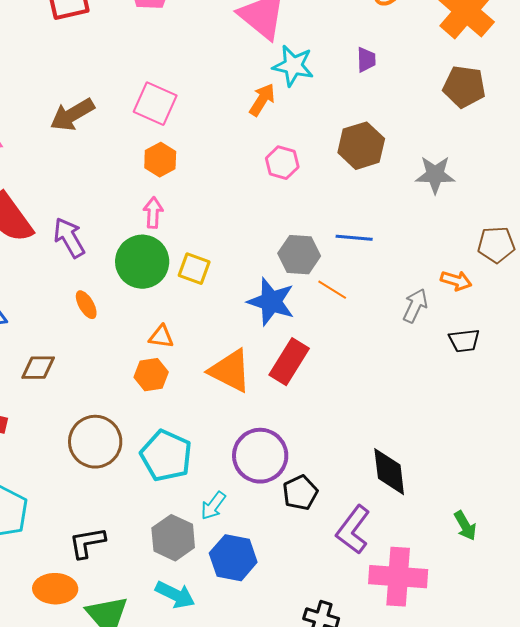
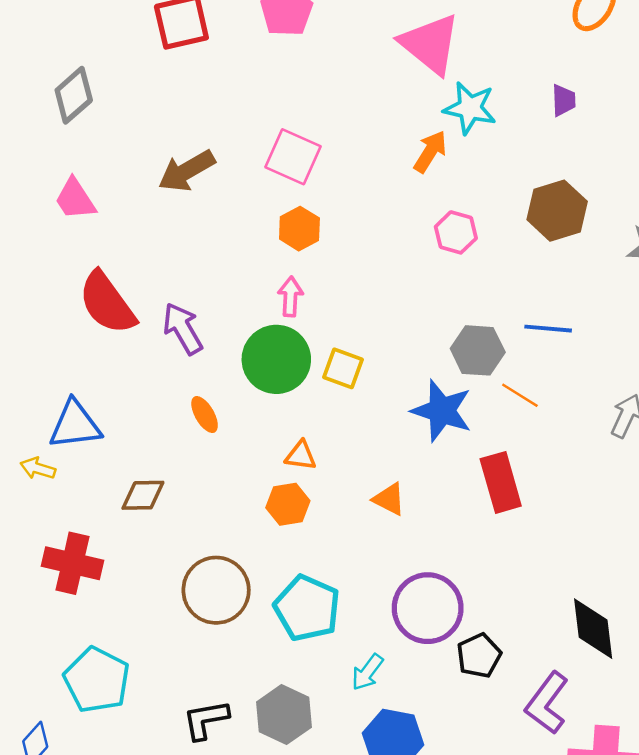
red rectangle: (289, 362) -> (501, 482), moved, turned -48
orange triangle: (230, 371) -> (389, 499), size x0.6
gray hexagon: (173, 538) -> (284, 715), moved

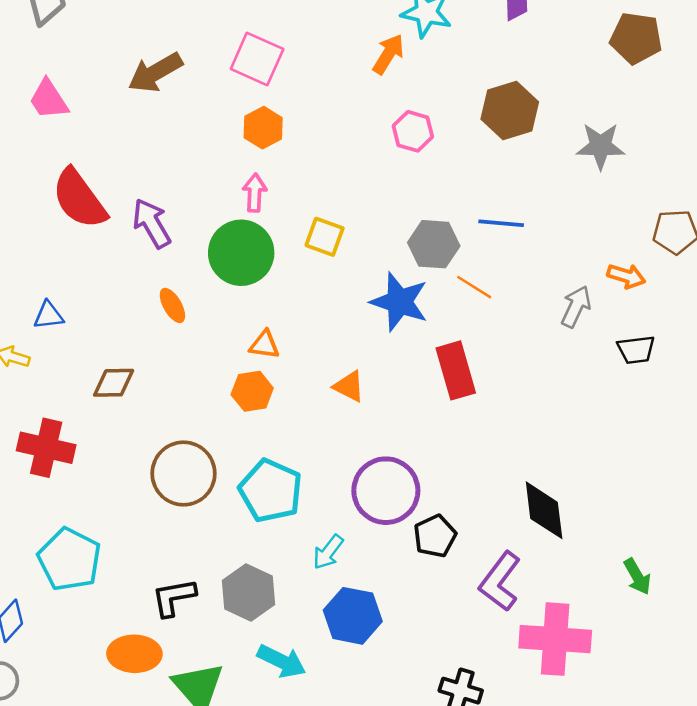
yellow square: (343, 368) -> (325, 237), moved
blue triangle: (75, 425) -> (49, 315), size x0.6

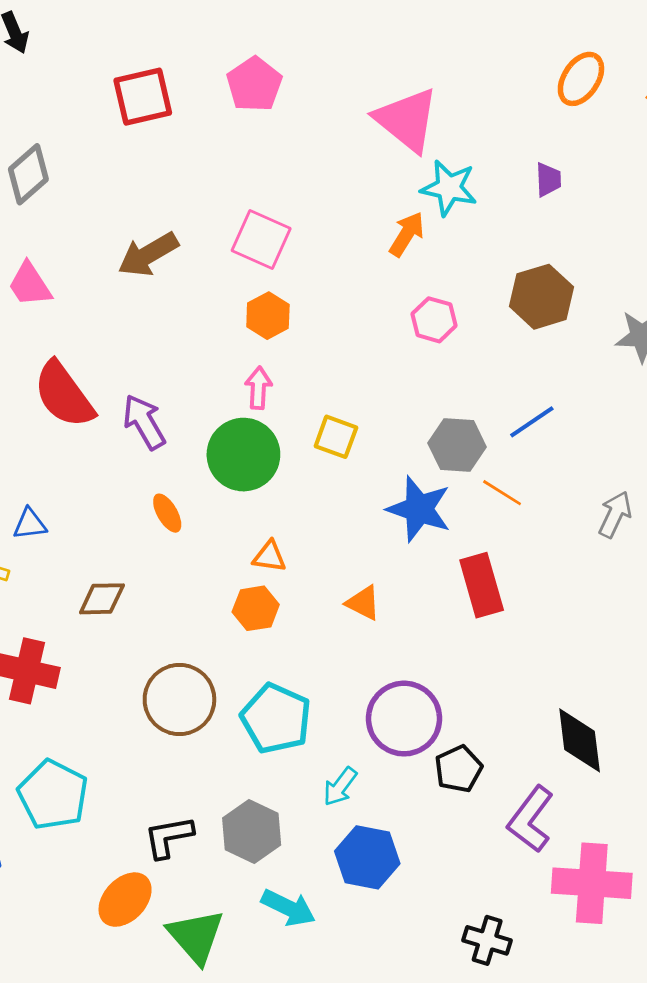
blue line: (501, 223) -> (532, 422), turned -39
orange ellipse: (134, 654) -> (125, 900), turned -48

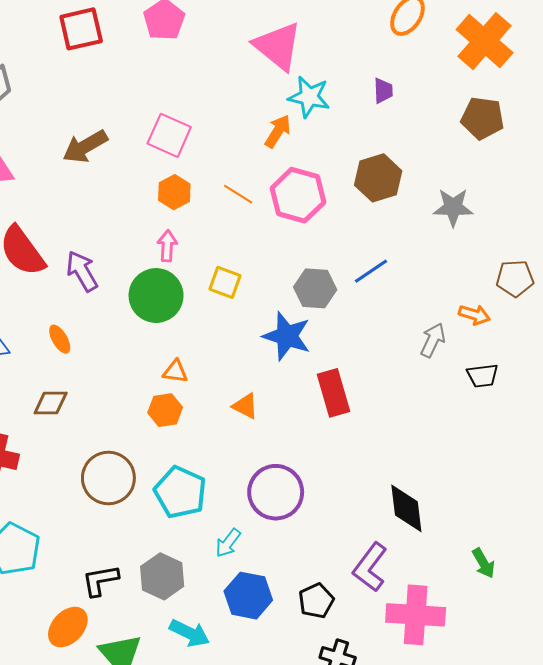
pink hexagon: (434, 320) -> (298, 195), size x1.6
orange line: (502, 493) -> (238, 194), moved
orange ellipse: (167, 513) -> (60, 339), moved
black pentagon: (458, 769) -> (316, 601), moved

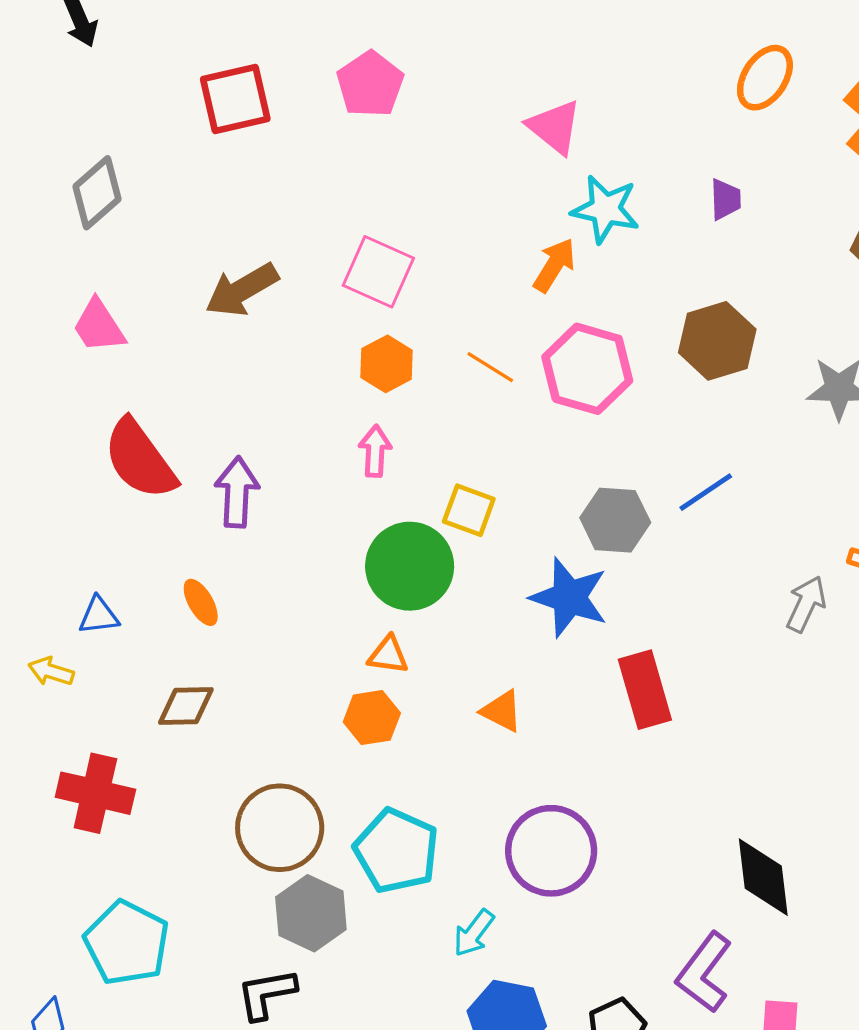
pink triangle: (278, 46) -> (554, 127), size x0.7
purple arrow: (82, 271) -> (237, 492), turned 33
green circle: (156, 296) -> (410, 566), moved
gray hexagon: (162, 576) -> (311, 913), moved

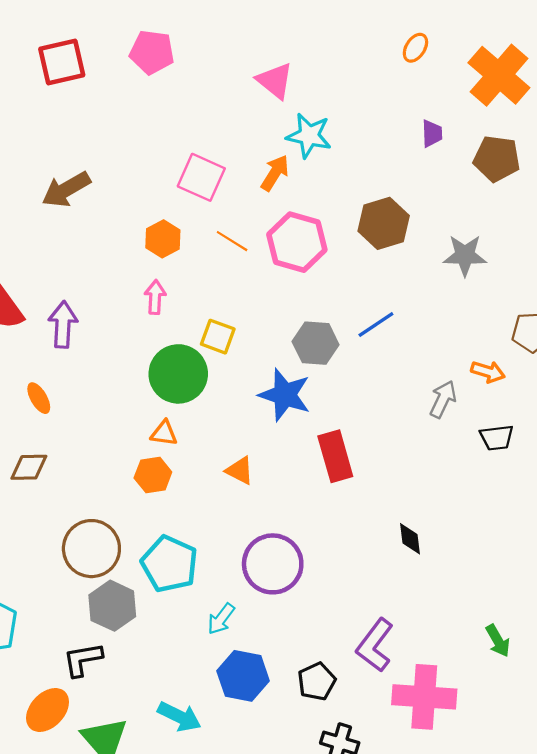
orange ellipse: (765, 78) -> (415, 48), size x0.7
pink pentagon: (370, 84) -> (152, 52), turned -30
purple trapezoid: (725, 199) -> (432, 133), moved
pink square: (378, 272) -> (201, 177), moved
black diamond: (763, 877) -> (410, 539), moved, size x0.6

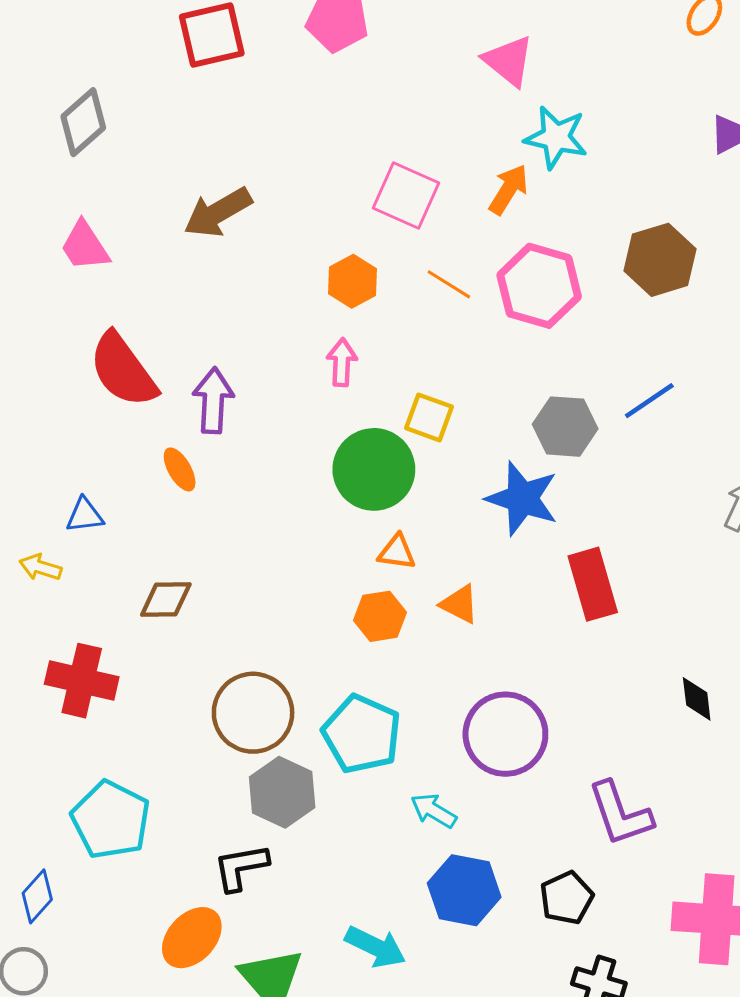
orange ellipse: (39, 398) -> (180, 469), moved
orange triangle: (164, 433) -> (397, 552), moved
orange hexagon: (153, 475) -> (380, 616), moved
cyan arrow: (221, 619) -> (434, 811), turned 84
purple L-shape: (375, 645) -> (620, 814), moved, turned -56

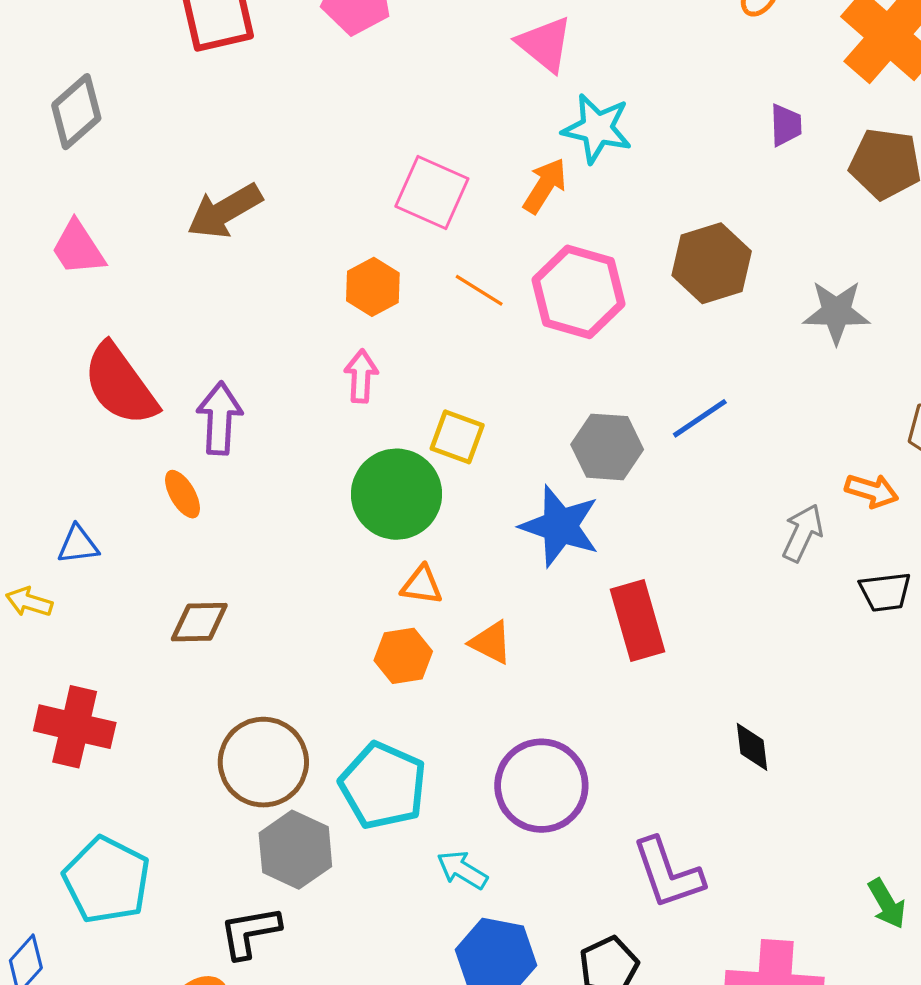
brown diamond: (166, 599) -> (199, 622), moved

